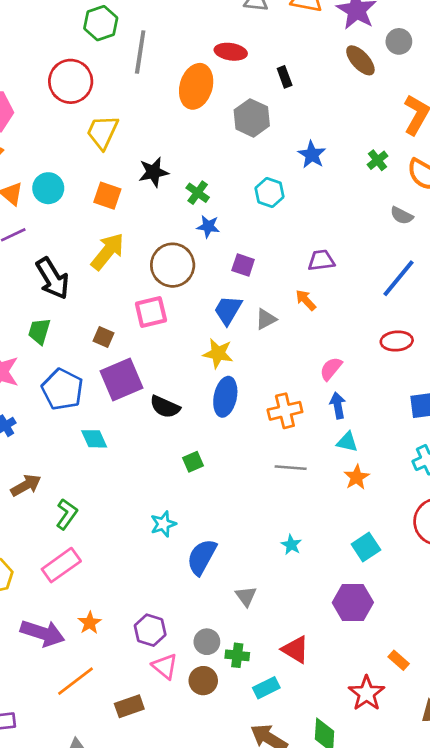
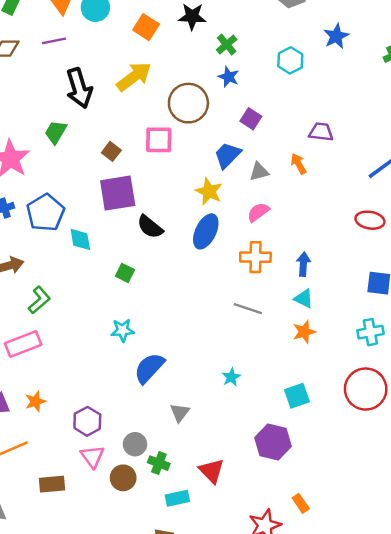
pink semicircle: (331, 369) -> (258, 212), moved
blue pentagon: (62, 389) -> (46, 213), moved
green square: (193, 462) -> (125, 273), moved, turned 36

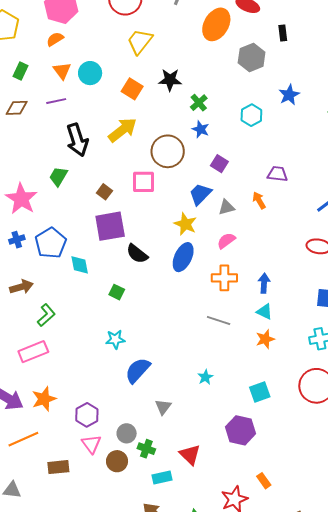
orange star: (35, 401) -> (44, 399), size x1.4

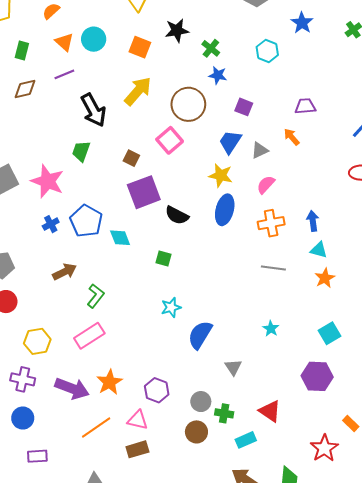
pink square: (144, 182) -> (170, 140), turned -30
pink triangle: (91, 444) -> (138, 420), moved, turned -30

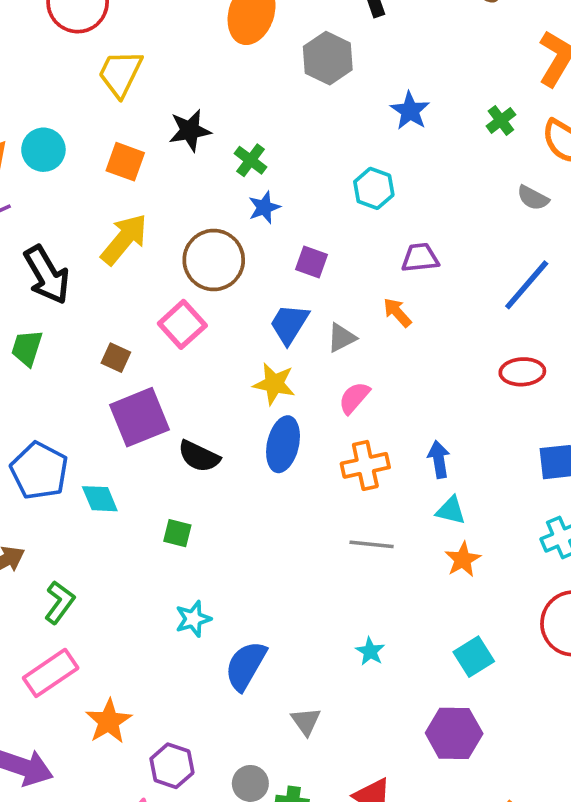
cyan hexagon: (267, 51) -> (374, 188), moved
blue star: (218, 75) -> (264, 207), turned -30
orange star: (109, 382) -> (109, 721), moved

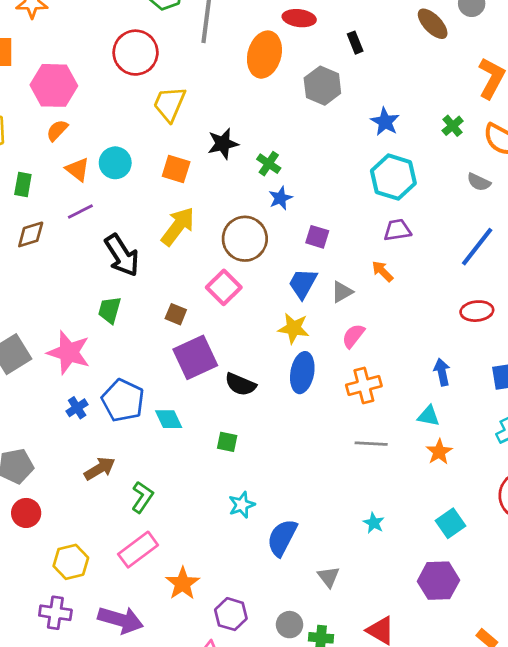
cyan hexagon: (374, 188) -> (393, 177), moved, size x1.5
blue arrow: (439, 459) -> (442, 372), moved

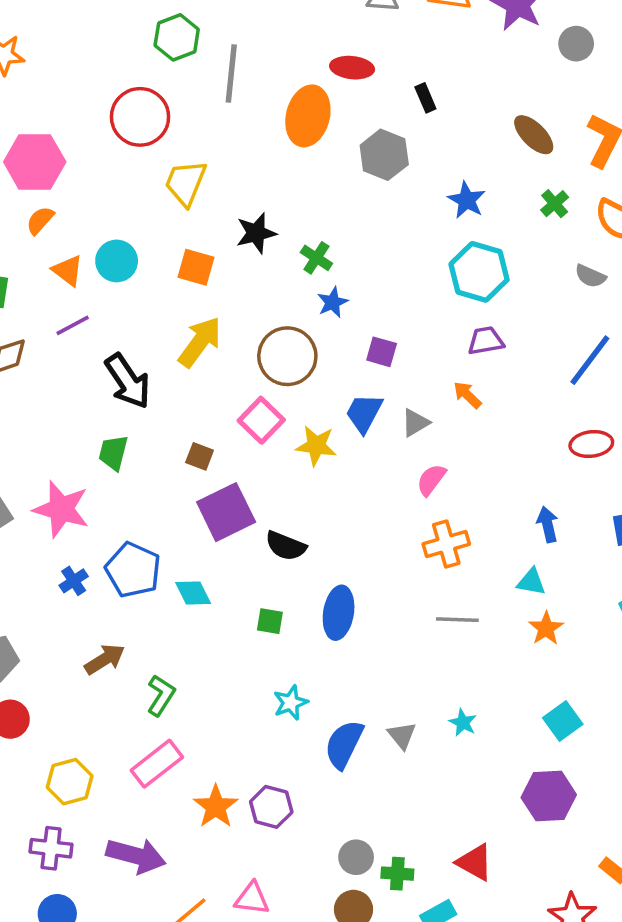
brown ellipse: (433, 24) -> (534, 135), moved
yellow star: (294, 328) -> (316, 446), moved
blue ellipse: (302, 373) -> (339, 613), moved
gray triangle: (328, 577) -> (402, 735), moved
purple hexagon: (231, 614) -> (271, 807), moved

